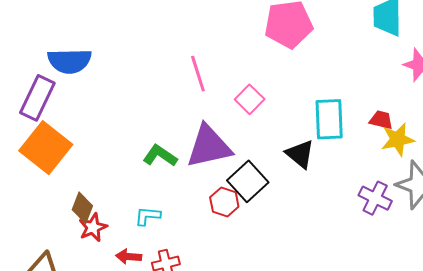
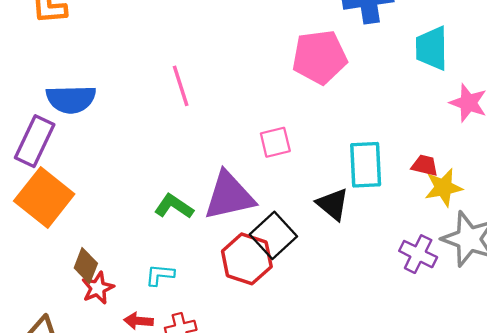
pink line: (198, 74) -> (181, 86), moved
pink square: (250, 99) -> (275, 142), turned 32
red hexagon: (224, 202) -> (247, 259), size x1.5

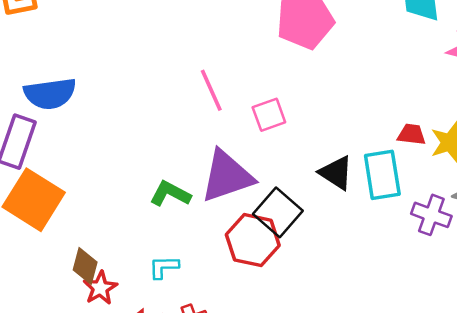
pink line: (181, 86) -> (211, 90), moved
cyan rectangle: (366, 165) -> (382, 175), moved
red trapezoid: (425, 165) -> (412, 134), moved

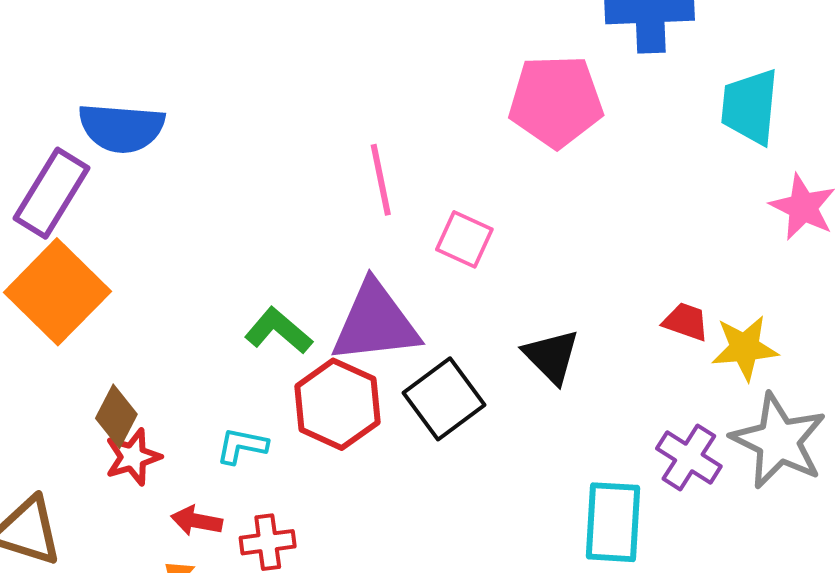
pink square: (269, 115) -> (464, 239), turned 32
cyan rectangle: (382, 175) -> (613, 522), moved
red hexagon: (253, 240) -> (337, 404), moved

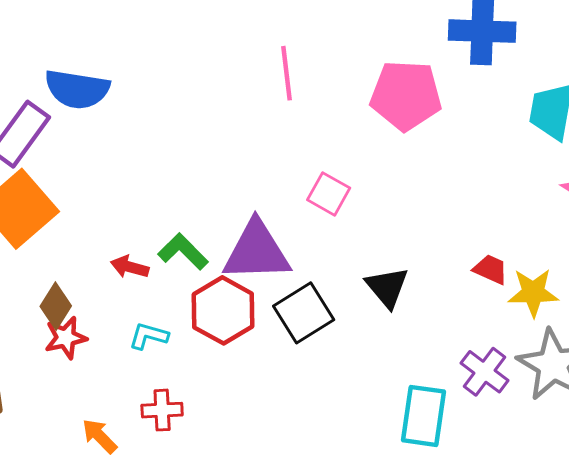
pink line: (381, 180) -> (287, 73), moved
red arrow: (197, 521) -> (130, 267), moved

